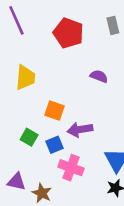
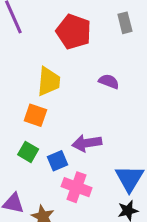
yellow trapezoid: (25, 78) -> (49, 81), moved
orange square: (54, 111) -> (35, 115), moved

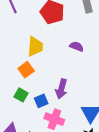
orange square: (35, 115) -> (26, 70), turned 35
purple arrow: (87, 143) -> (61, 89), turned -66

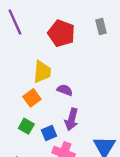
purple semicircle: (77, 46) -> (65, 90), moved

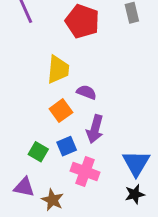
orange square: (32, 98) -> (61, 111), moved
green square: (26, 126) -> (38, 152), moved

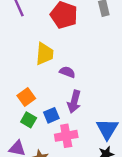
orange square: (61, 111) -> (26, 97), moved
pink cross: (85, 172) -> (66, 136), turned -30

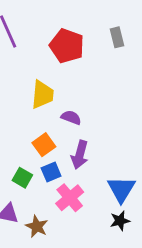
orange square: (26, 97) -> (44, 145), moved
pink cross: (66, 136) -> (70, 198), turned -30

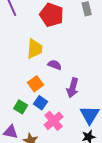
purple arrow: (80, 155) -> (73, 88), moved
blue square: (51, 172) -> (41, 103), turned -32

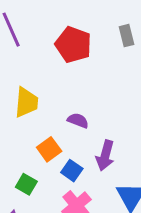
yellow trapezoid: (35, 49) -> (26, 102), moved
blue square: (41, 103) -> (72, 171), moved

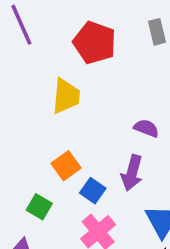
yellow trapezoid: (26, 102) -> (66, 96), moved
purple semicircle: (78, 121) -> (146, 128), moved

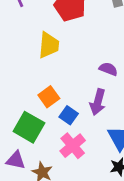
green square: (39, 207) -> (29, 127), size x1.6

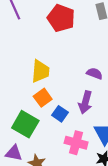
yellow trapezoid: (49, 45) -> (40, 71), moved
pink cross: (73, 146) -> (76, 143), moved, turned -35

